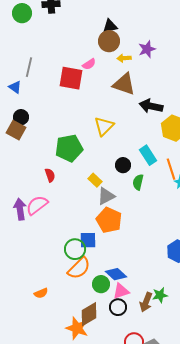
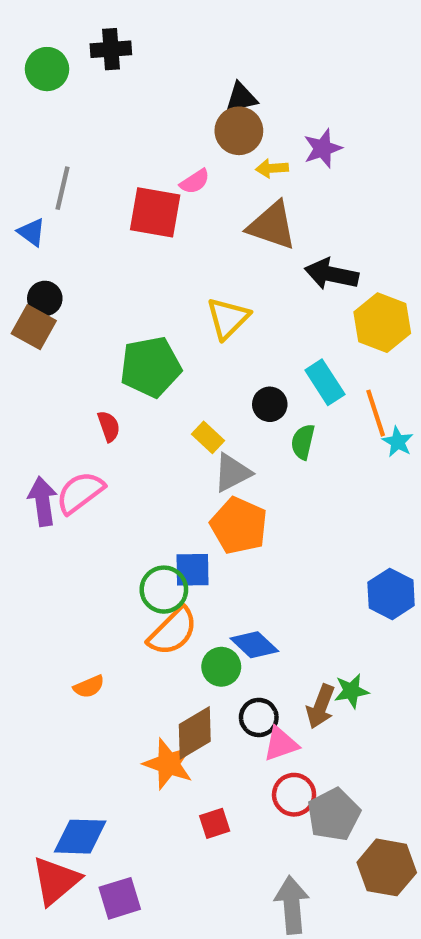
pink triangle: (121, 291) -> (281, 744), moved

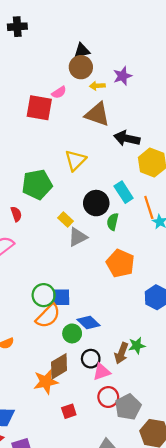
black circle: (270, 404) -> (96, 203), size x1.5
orange pentagon: (239, 526) -> (120, 263), moved
blue square: (193, 570) -> (61, 297), moved
orange star: (168, 764) -> (46, 382), turned -30

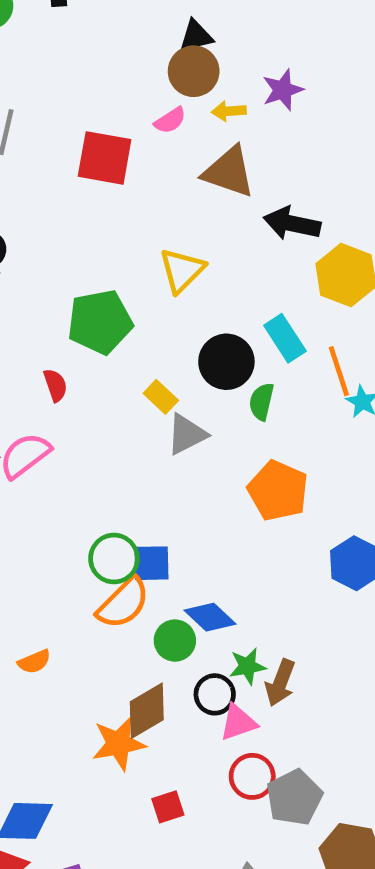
pink semicircle: (59, 92) -> (170, 120), moved
green star: (137, 346) -> (247, 666), moved

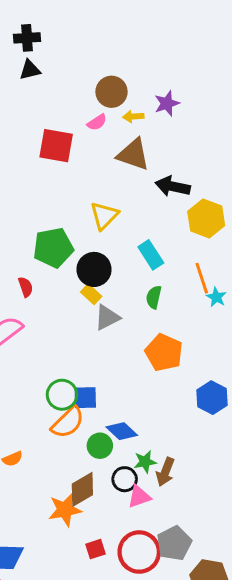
black triangle: (196, 36) -> (30, 70), moved
cyan rectangle: (285, 338) -> (151, 255), moved
black circle: (226, 362) -> (94, 269), moved
red circle: (252, 776) -> (139, 552), moved, size x1.5

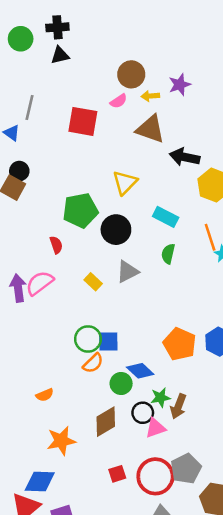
cyan rectangle: (151, 255) -> (166, 217), turned -30
yellow rectangle: (91, 294) -> (93, 282), moved
orange pentagon: (164, 352) -> (180, 344), moved
orange semicircle: (68, 422) -> (93, 363), size x0.7
orange star: (65, 510) -> (61, 441), moved

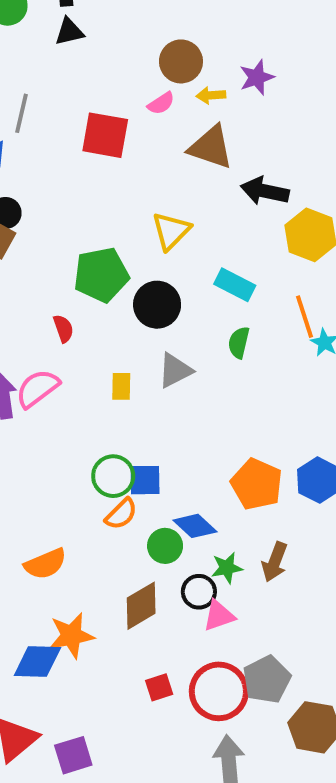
yellow rectangle: (93, 282) -> (121, 386), turned 48
orange semicircle: (45, 395) -> (45, 564), size x1.5
brown arrow: (178, 406) -> (275, 562), moved
blue diamond: (40, 481) -> (37, 661), moved

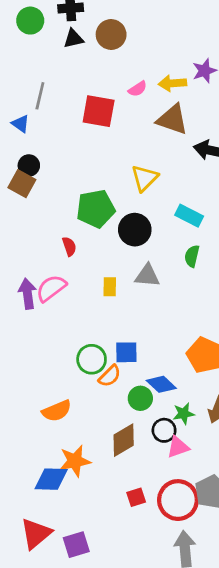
brown circle: (181, 61) -> (111, 34), moved
yellow arrow: (211, 95) -> (172, 83), size x1.4
gray triangle: (175, 370) -> (147, 276), turned 32
green circle: (113, 476) -> (92, 359), moved

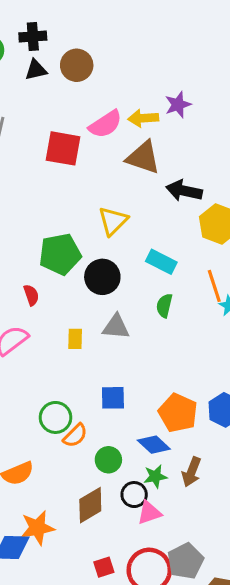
pink semicircle: (138, 89) -> (105, 124), size x1.6
blue square: (126, 352) -> (113, 398), moved
blue diamond: (161, 384) -> (154, 445), moved

